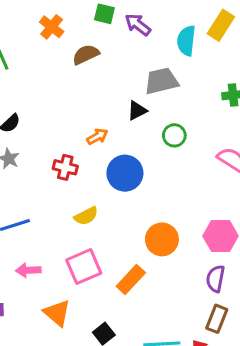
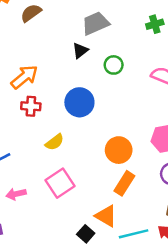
orange arrow: (97, 137) -> (24, 77), moved, size x1.6
orange rectangle: (131, 279) -> (124, 183), moved
orange triangle: (57, 313) -> (106, 216), moved

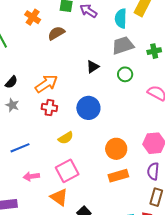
gray trapezoid: (95, 23) -> (123, 45), moved
green circle: (114, 65) -> (125, 74), moved
orange rectangle: (124, 183) -> (118, 176), turned 36
orange triangle: (106, 216) -> (59, 197), moved

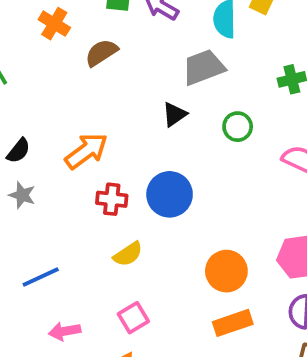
gray trapezoid: (123, 45) -> (203, 67), moved
red cross: (49, 108) -> (112, 199), moved
pink square: (67, 171) -> (133, 318), size x0.7

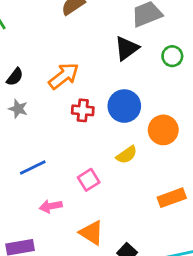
black triangle: (174, 114) -> (127, 48), size x1.4
yellow semicircle: (128, 254) -> (127, 155), moved
orange circle: (226, 271) -> (163, 130), moved
pink square: (133, 318) -> (89, 180), moved

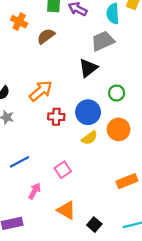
green circle: (172, 56) -> (117, 93), moved
yellow semicircle: (127, 155) -> (90, 138), moved
pink arrow: (51, 206) -> (35, 191), turned 133

